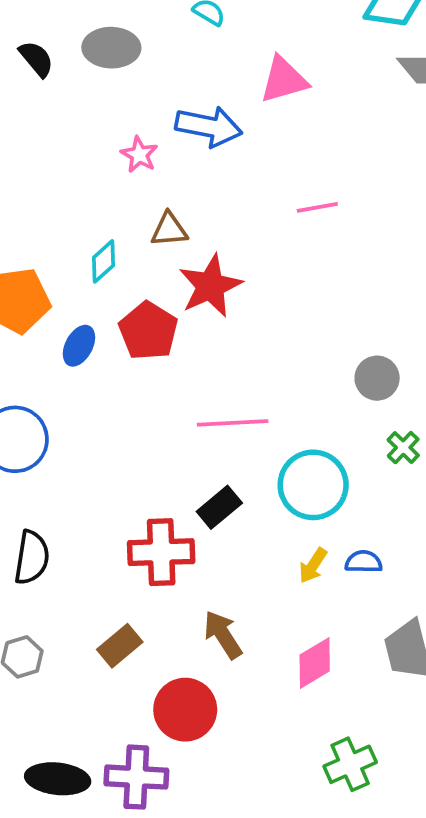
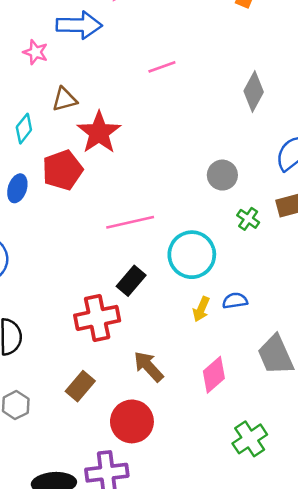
red pentagon: (148, 331) -> (62, 170), turned 30

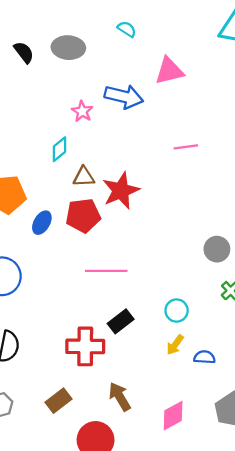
brown triangle: (65, 99) -> (84, 177), moved
cyan diamond: (24, 129) -> (59, 149), moved
pink line: (130, 222) -> (106, 271), moved
cyan circle: (192, 255) -> (177, 311), size x0.6
yellow arrow: (201, 309) -> (175, 345), moved

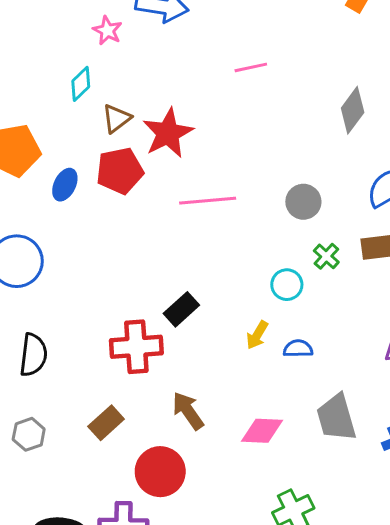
brown triangle: (84, 177) -> (116, 118), turned -30
pink line: (106, 271) -> (208, 201), moved
cyan circle: (177, 311) -> (287, 285), moved
pink diamond: (173, 416) -> (262, 431), turned 36

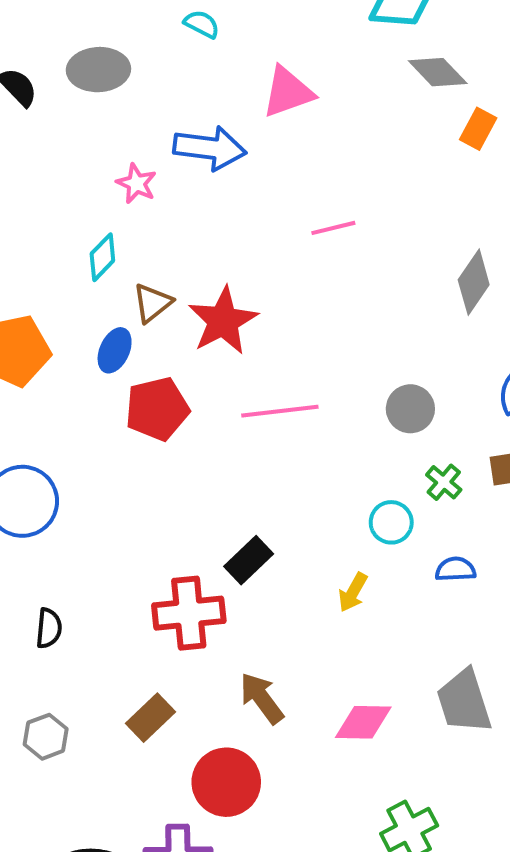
red pentagon: (120, 171) -> (157, 409), moved
blue ellipse: (65, 185) -> (115, 350), moved
blue semicircle: (298, 349) -> (455, 569), moved
black semicircle: (33, 355) -> (49, 628), size x0.7

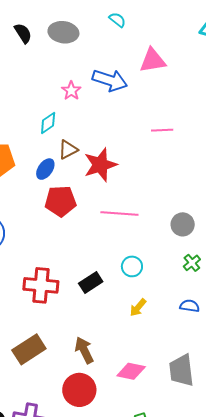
cyan circle: (391, 522) -> (132, 266), moved
red cross: (189, 613) -> (41, 285), moved
brown rectangle: (151, 718) -> (29, 349), size x1.4
red circle: (226, 782) -> (79, 390), moved

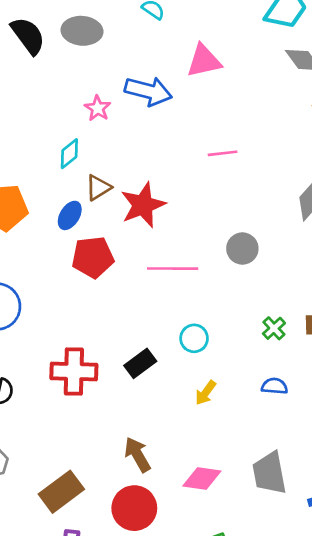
black semicircle: (23, 33) -> (28, 36), size x1.4
gray circle: (183, 224) -> (242, 249), moved
brown rectangle: (29, 349) -> (61, 492), moved

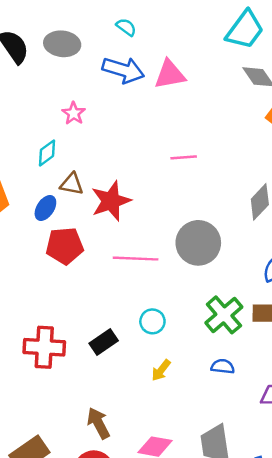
blue arrow: (148, 91) -> (123, 70), moved
brown triangle: (98, 188) -> (72, 184), turned 40
gray circle: (242, 249) -> (198, 243), size x1.6
green cross: (274, 328) -> (224, 315), size x1.8

